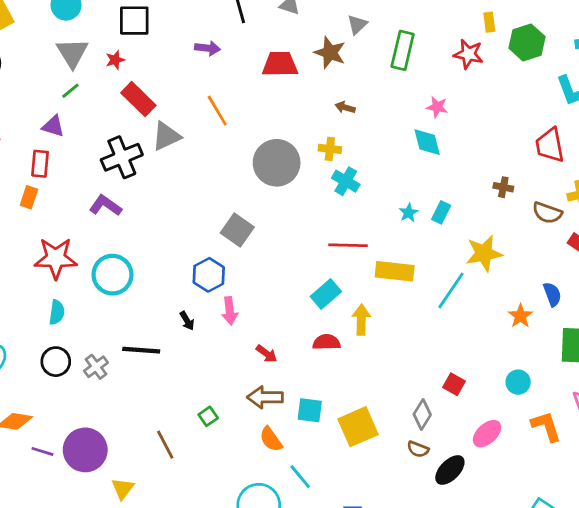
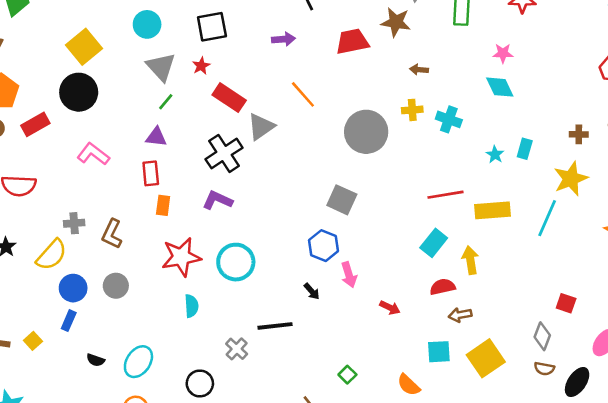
cyan cross: (346, 181) -> (449, 119), moved
brown cross: (503, 187) -> (579, 134), moved
orange rectangle: (29, 197) -> (163, 205), moved
black circle: (56, 362) -> (200, 383), moved
brown arrow: (265, 397) -> (460, 315), moved, size x0.7

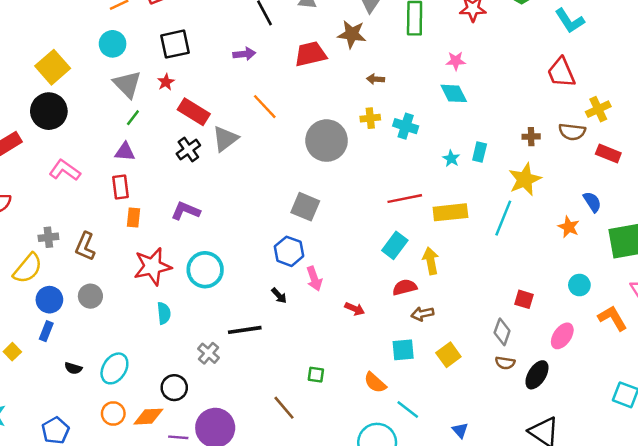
black cross: (224, 153) -> (188, 150), moved, size x0.7
yellow square: (486, 358) -> (448, 355), size x0.7
green square: (347, 375) -> (316, 375), turned -35

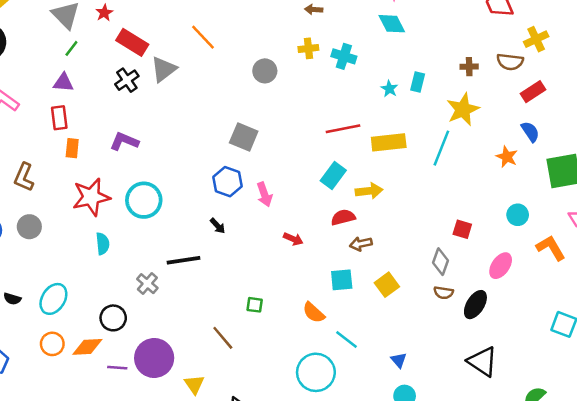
gray circle: (327, 141) -> (265, 71), size x0.6
red rectangle: (608, 154) -> (533, 92), moved, turned -55
yellow arrow: (431, 261) -> (369, 191), turned 95
pink arrow: (314, 279) -> (264, 194), moved

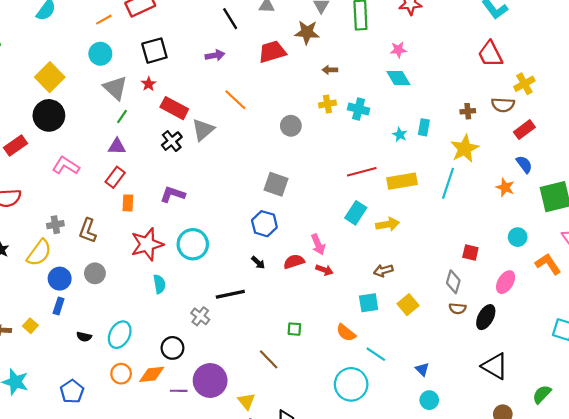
red rectangle: (59, 118) -> (115, 177), turned 48
pink arrow: (264, 194) -> (318, 245), moved
red semicircle: (343, 217) -> (294, 262), moved

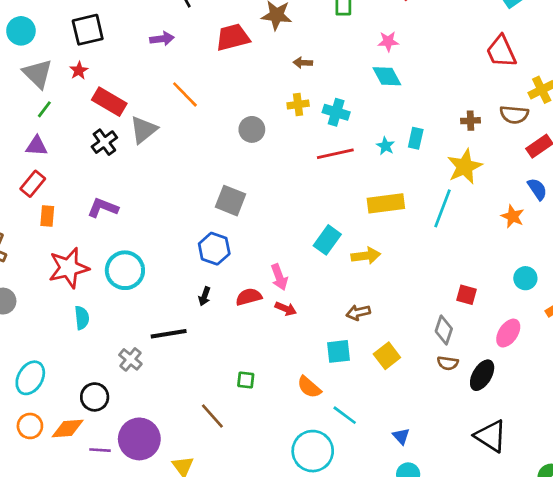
red line: (362, 172) -> (335, 154), moved
black arrow: (258, 263) -> (205, 296), turned 64

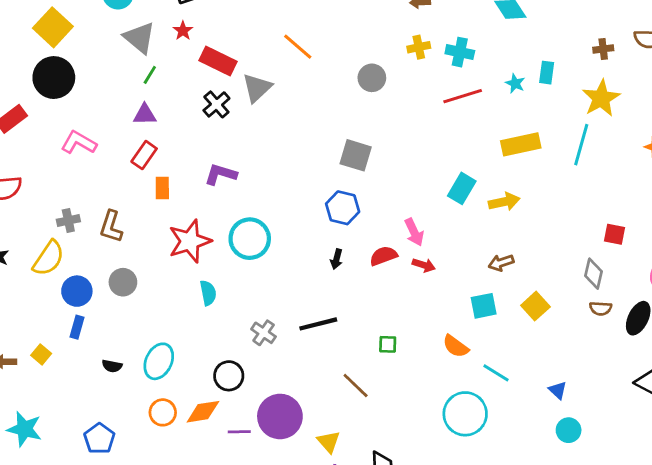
black line: (169, 334) -> (318, 324), moved

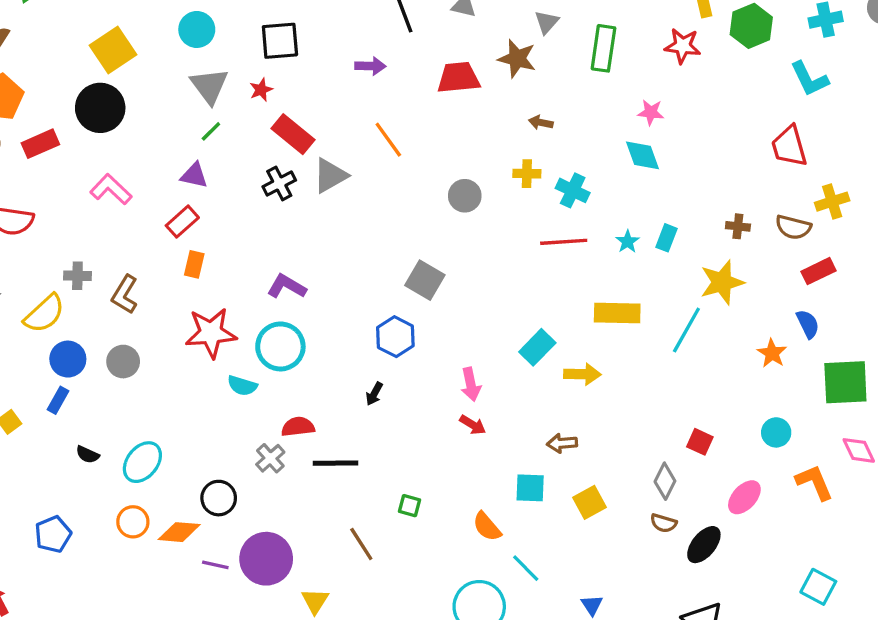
purple L-shape: (221, 174) -> (287, 286), moved
red semicircle: (383, 256) -> (298, 427), moved
cyan semicircle: (208, 293) -> (242, 386), moved, turned 105

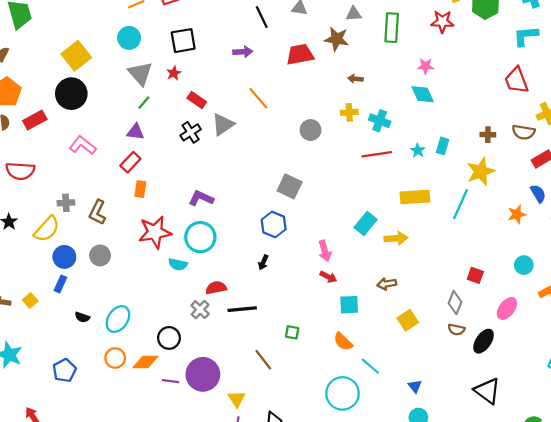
gray triangle: (547, 22) -> (354, 14), turned 49
cyan L-shape: (809, 79) -> (526, 36), turned 116
red rectangle: (293, 134) -> (197, 100), size x0.7
orange star: (772, 353) -> (517, 214), turned 30
cyan square: (530, 488) -> (349, 305), moved

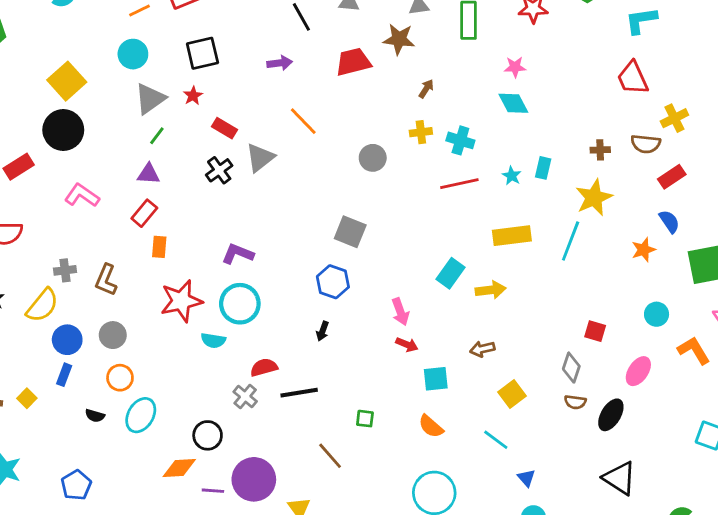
gray triangle: (140, 73) -> (150, 99), turned 40
brown arrow: (355, 79) -> (426, 89), turned 120
orange circle: (115, 358) -> (120, 378), moved
cyan line: (370, 366) -> (496, 440), moved

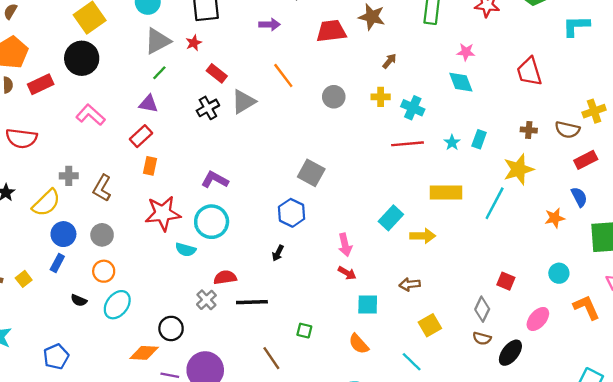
red trapezoid: (633, 78) -> (529, 72), moved
gray circle: (373, 158) -> (334, 97), moved

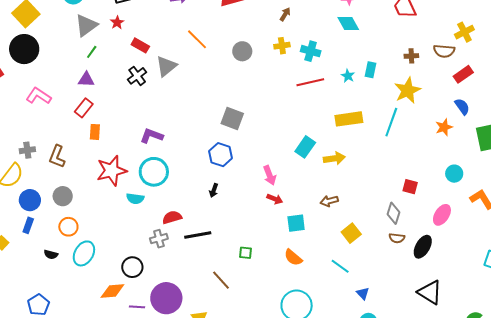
gray cross: (206, 300) -> (159, 239), turned 36

